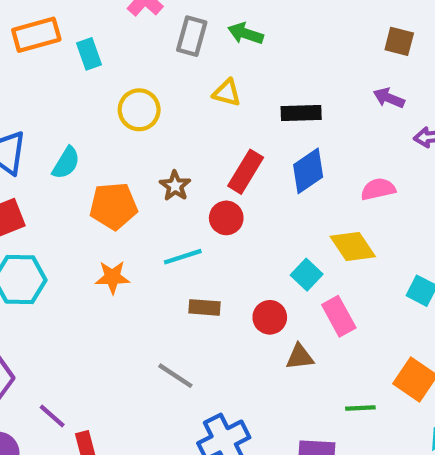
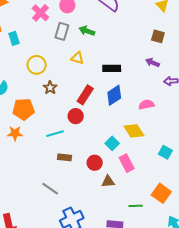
brown star: (175, 186) -> (50, 88), moved
orange star: (112, 277) -> (15, 133), moved

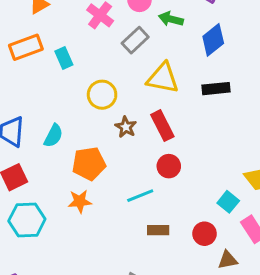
gray rectangle: (62, 31) -> (135, 40), turned 36
green arrow: (87, 31) -> (171, 19), moved
yellow triangle: (77, 58) -> (163, 78), size x1.6
red rectangle: (85, 95) -> (162, 126), moved, turned -54
blue diamond: (114, 95) -> (213, 40), moved

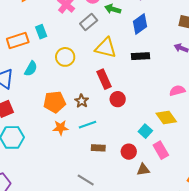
orange rectangle: (26, 47) -> (18, 41), moved
brown star: (126, 127) -> (82, 101), moved
cyan semicircle: (53, 136) -> (31, 69), moved
red circle: (169, 166) -> (118, 99), moved
orange star: (80, 201) -> (61, 128), moved

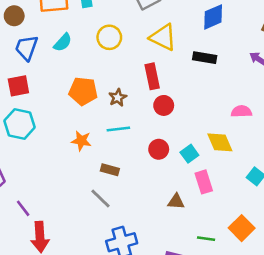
orange star: (61, 128) -> (81, 141), moved
brown rectangle: (98, 148) -> (110, 170), moved
red circle: (129, 152) -> (159, 149), moved

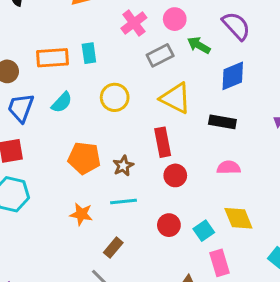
pink semicircle: (241, 111) -> (229, 168), moved
brown rectangle: (110, 170) -> (113, 248), turned -66

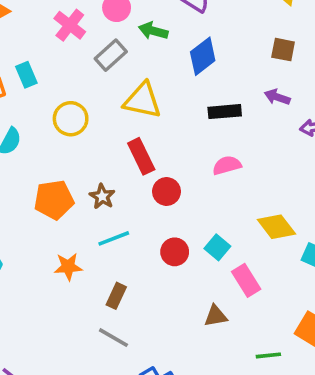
black rectangle: (222, 122) -> (225, 112), moved
yellow diamond: (238, 218) -> (276, 227), moved

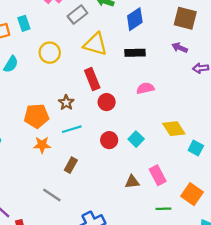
brown square: (283, 50) -> (185, 18), size x1.5
black rectangle: (225, 112) -> (135, 53), moved
orange pentagon: (54, 200) -> (36, 116), moved
pink rectangle: (246, 280) -> (158, 175), moved
gray line: (113, 338) -> (52, 195), moved

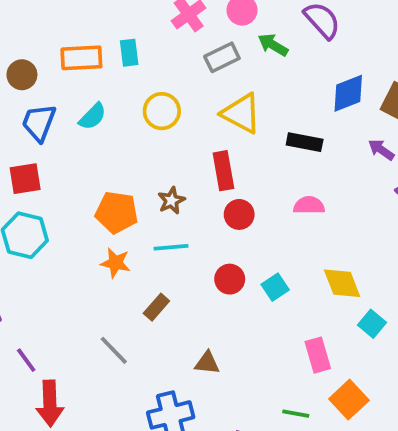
blue diamond: (135, 19) -> (348, 93), moved
pink rectangle: (158, 175) -> (318, 355), moved
brown triangle: (132, 182) -> (207, 363), moved

